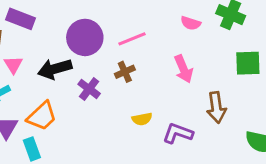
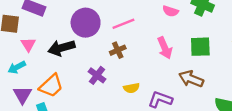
green square: (248, 63) -> (200, 47), moved
purple cross: (89, 89) -> (97, 75), moved
brown arrow: (216, 108) -> (191, 79), turned 120

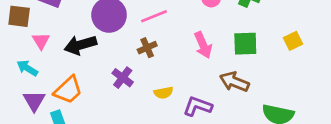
cyan arrow: (17, 67) -> (27, 68), turned 60

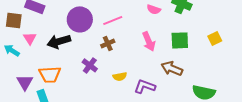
cyan arrow: (27, 68) -> (12, 50), moved
orange trapezoid: (68, 90) -> (50, 74), turned 40

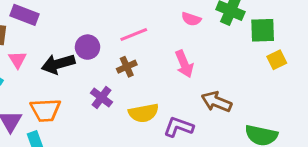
purple circle: (80, 19) -> (88, 47), moved, size x0.7
green square: (180, 40) -> (263, 30), moved
yellow semicircle: (120, 76) -> (144, 113), size x1.5

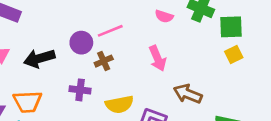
purple circle: (88, 47) -> (81, 43), moved
yellow square: (277, 60) -> (234, 54), moved
purple cross: (102, 98) -> (80, 90), turned -30

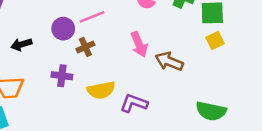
black arrow: (39, 58) -> (21, 44), size x0.7
brown arrow: (188, 94) -> (169, 61), moved

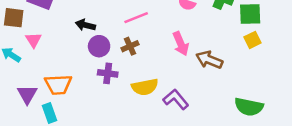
purple circle: (63, 29) -> (99, 46), moved
black arrow: (21, 44) -> (85, 25), moved, turned 30
purple L-shape: (134, 103) -> (176, 99), turned 30

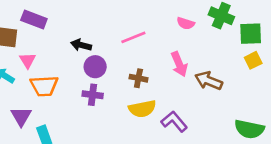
brown cross: (130, 46) -> (138, 78), moved, turned 35
purple cross: (108, 73) -> (93, 95), moved
orange trapezoid: (58, 85) -> (44, 86), moved

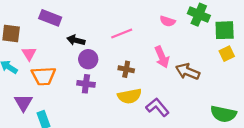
purple rectangle: (34, 20) -> (50, 18), moved

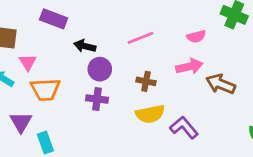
pink semicircle: (168, 21) -> (196, 37), moved, turned -32
pink arrow: (162, 57) -> (189, 66), turned -80

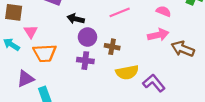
pink semicircle: (196, 37) -> (164, 11), turned -144
brown cross: (146, 81) -> (112, 47), moved
purple triangle: (21, 122) -> (25, 79), turned 36

